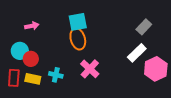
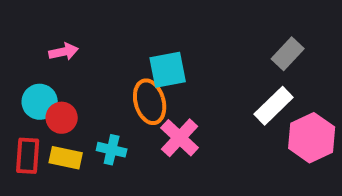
cyan square: (78, 22) -> (168, 70), moved
orange ellipse: (78, 39) -> (150, 102), moved

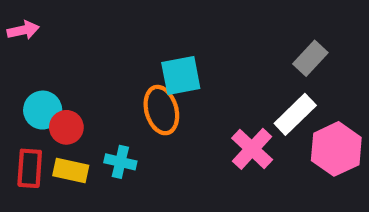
pink arrow: (64, 52) -> (23, 30), moved
pink cross: (180, 138) -> (252, 149), moved

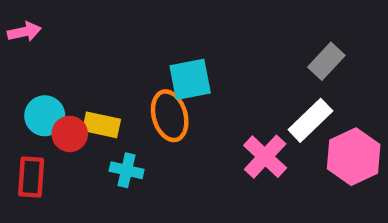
yellow rectangle: (71, 170) -> (102, 125), moved

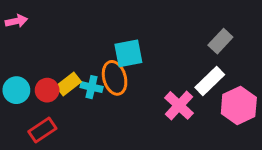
cyan circle: (45, 116) -> (16, 90), moved
yellow rectangle: (102, 125) -> (69, 84), turned -50
cyan cross: (127, 170) -> (92, 87), moved
red rectangle: (31, 177) -> (42, 130), moved, turned 52

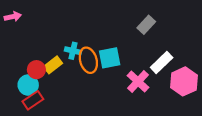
gray rectangle: (220, 41) -> (146, 25), moved
cyan square: (128, 53) -> (110, 58), moved
cyan cross: (92, 87) -> (73, 51), moved
cyan circle: (16, 90) -> (28, 85), moved

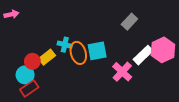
pink hexagon: (184, 81) -> (163, 50), moved

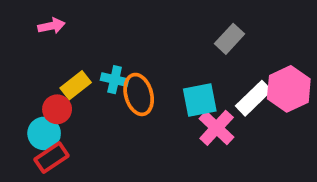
pink arrow: (11, 14) -> (51, 26), moved
cyan square: (97, 51) -> (200, 100), moved
yellow rectangle: (47, 57) -> (76, 85), moved

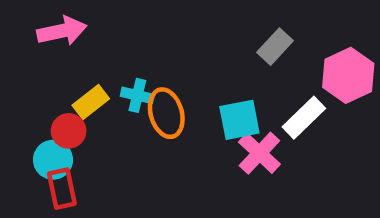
pink arrow: (51, 26) -> (62, 31), size x1.5
pink hexagon: (289, 89) -> (348, 75), moved
red rectangle: (51, 158) -> (62, 189), turned -68

